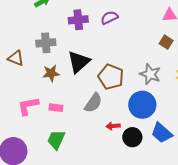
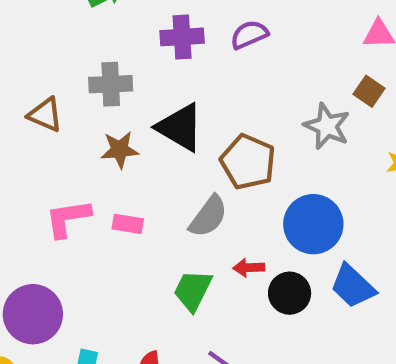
black triangle: (79, 62) -> (180, 127), turned -50
gray star: (150, 74) -> (327, 126), moved
green trapezoid: (56, 140) -> (193, 290), moved

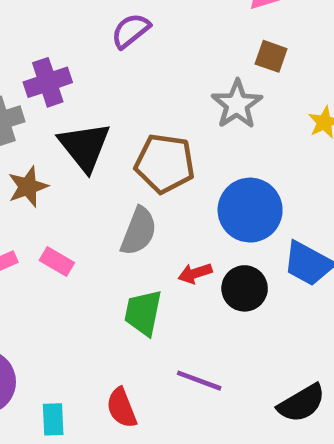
purple cross: (182, 37) -> (48, 82), moved
gray star: (327, 126) -> (237, 104), turned 30
black triangle: (180, 127) -> (84, 147), turned 36
pink rectangle: (128, 224) -> (57, 261), turned 36

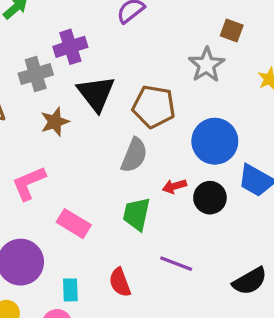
pink rectangle: (57, 261) -> (74, 224), moved, size x1.4

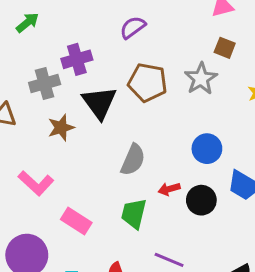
brown pentagon: (154, 107) -> (148, 82), moved
blue circle: (215, 141) -> (207, 149), size x0.7
pink L-shape: (29, 183) -> (36, 183), turned -116

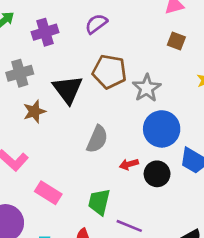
purple cross: (77, 59) -> (45, 32), moved
gray star: (201, 79) -> (147, 88), moved
blue circle: (207, 149) -> (162, 129), size x1.4
green trapezoid: (134, 214) -> (99, 202), moved

